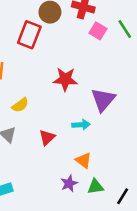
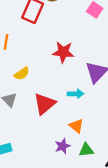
red triangle: (47, 137) -> (45, 104), size x1.5

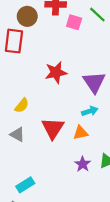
cyan arrow: (76, 94) -> (90, 111), moved
orange triangle: (76, 126) -> (81, 133), moved, turned -35

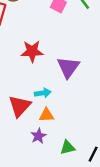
cyan arrow: (90, 111) -> (43, 93), moved
purple star: (83, 164) -> (38, 136), moved

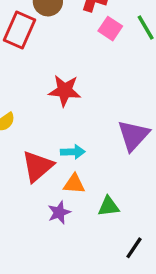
purple triangle: (68, 67) -> (133, 135), moved
green triangle: (68, 147) -> (109, 206), moved

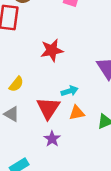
purple star: (59, 212) -> (52, 139), moved

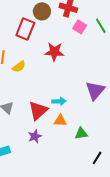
red star: (52, 50) -> (54, 52), moved
yellow semicircle: (16, 84) -> (19, 67), moved

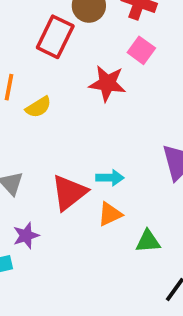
pink square: (80, 27) -> (141, 50), moved
orange triangle: (60, 121) -> (110, 214), turned -32
purple star: (35, 136) -> (26, 236), moved

